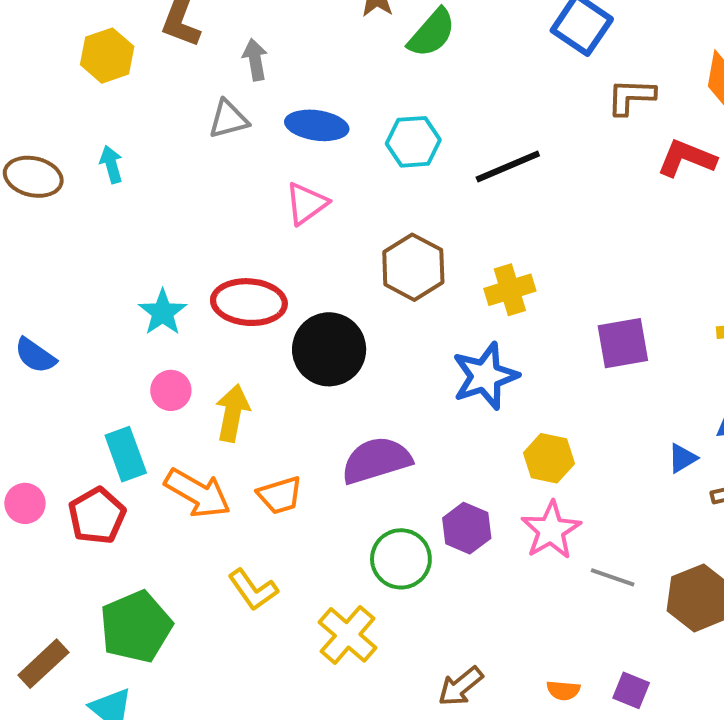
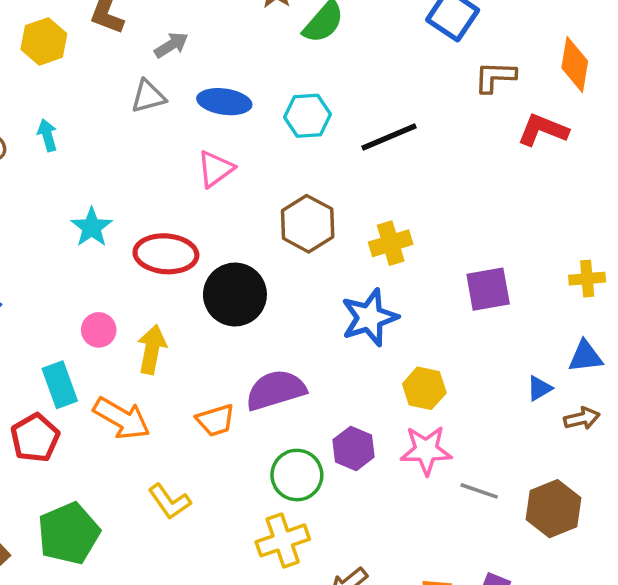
gray arrow: (255, 60) -> (171, 45), turned 68
cyan star: (163, 312) -> (92, 227), moved
orange trapezoid: (280, 495) -> (215, 420), moved
pink star: (551, 530) -> (426, 450), turned 30
yellow cross: (348, 635) -> (283, 540), moved, turned 30

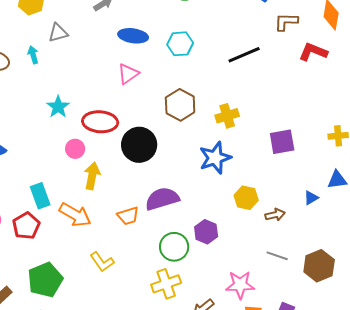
gray triangle: (148, 96) -> (58, 33), moved
black line: (389, 137) -> (244, 55), moved
pink circle: (99, 330) -> (75, 149), moved
brown arrow: (582, 418) -> (275, 215), moved
pink star: (426, 450) -> (240, 285), moved

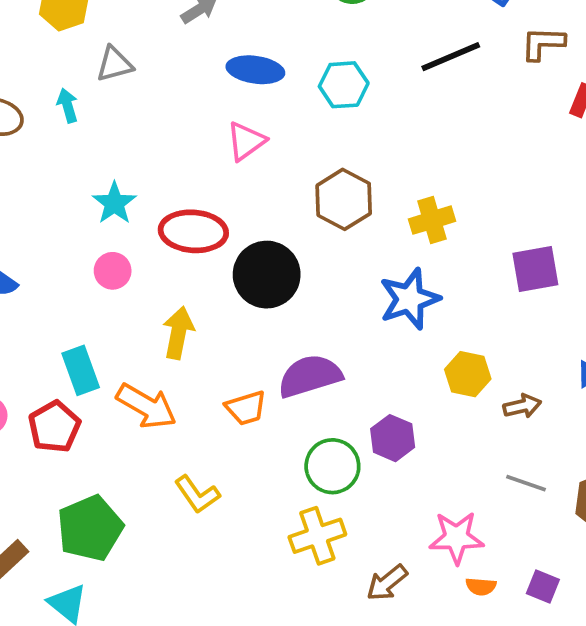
black line: (244, 55) -> (451, 57), moved
pink circle: (75, 149) -> (113, 271), moved

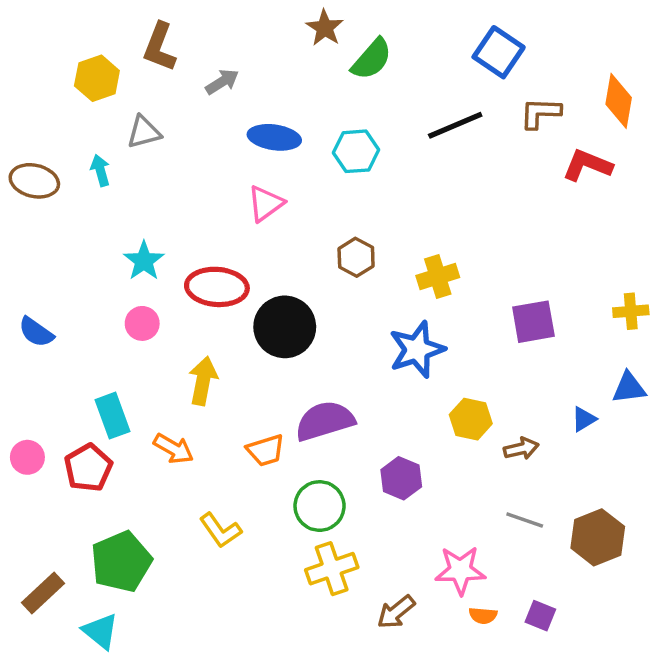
brown hexagon: (344, 199) -> (356, 257), size x0.7
orange arrow: (146, 406) -> (173, 449), size x0.7
green circle: (332, 466) -> (320, 506), moved

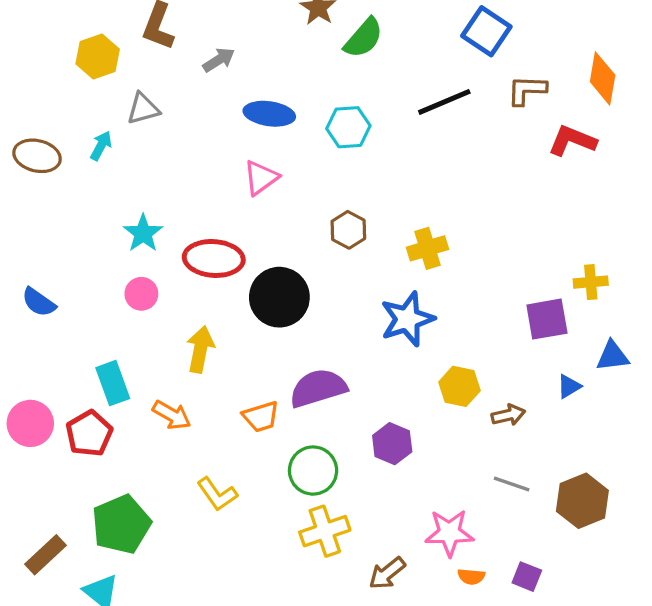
cyan arrow: (100, 170) -> (101, 146), turned 44
yellow cross: (631, 311) -> (591, 282), moved
purple square: (533, 322) -> (547, 319), moved
pink circle: (27, 457) -> (30, 423), size x1.4

